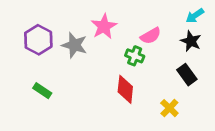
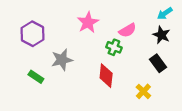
gray star: (74, 45) -> (62, 60), moved, turned -30

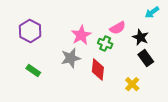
pink star: (88, 22) -> (81, 35), moved
black star: (161, 35) -> (141, 37), moved
gray star: (62, 60) -> (71, 58), moved

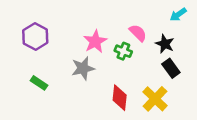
pink semicircle: (118, 28) -> (138, 33), turned -105
red diamond: (98, 70) -> (120, 98), moved
yellow cross: (132, 84) -> (155, 99), size x1.5

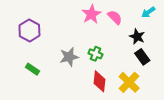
pink semicircle: (138, 33) -> (115, 17), moved
pink star: (95, 41) -> (91, 14), moved
green cross: (123, 51) -> (95, 54), moved

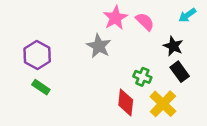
purple hexagon: (29, 30) -> (37, 55), moved
green cross: (95, 54) -> (142, 77), moved
gray star: (69, 57) -> (99, 46), moved, turned -30

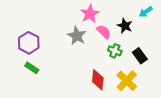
pink semicircle: (145, 22) -> (104, 32), moved
black star: (173, 46) -> (125, 26), moved
green cross: (142, 77) -> (115, 51), moved

